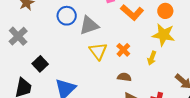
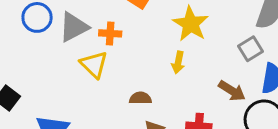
yellow star: (164, 35) -> (191, 24), turned 30
orange cross: (123, 50) -> (110, 33), moved, turned -32

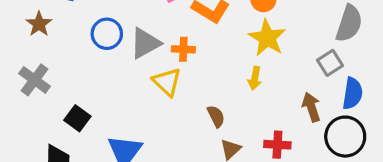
brown arrow: (232, 91) -> (311, 107), turned -140
brown semicircle: (140, 98) -> (216, 116), turned 65

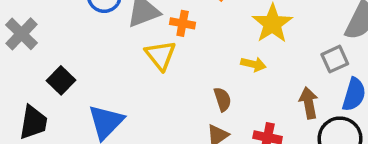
yellow arrow: (255, 78) -> (253, 64), turned -95
brown semicircle: (216, 116) -> (223, 99), moved

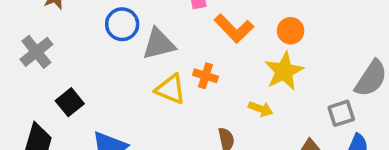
orange cross: (183, 23) -> (205, 76), moved
yellow triangle: (160, 55) -> (170, 89), turned -36

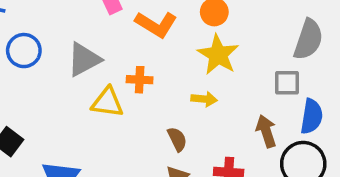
blue circle: (122, 24) -> (24, 51), moved
gray square: (341, 113) -> (287, 83), turned 32

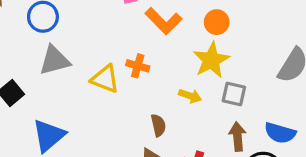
gray triangle: (84, 60) -> (54, 60), moved
gray square: (287, 83) -> (234, 94), moved
blue semicircle: (312, 116) -> (280, 133), turned 84

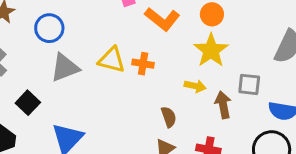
yellow triangle: (105, 79) -> (112, 60), moved
gray square: (234, 94) -> (249, 84), moved
brown arrow: (238, 137) -> (223, 105), moved

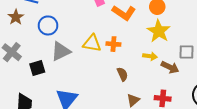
black square: (28, 103) -> (37, 68), moved, turned 35
brown arrow: (223, 105) -> (170, 67), turned 132
brown semicircle: (169, 117) -> (122, 74), moved

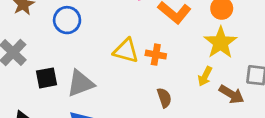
gray triangle: (61, 51) -> (81, 83), moved
yellow arrow: (150, 56) -> (205, 76), turned 104

